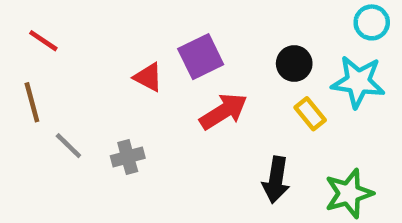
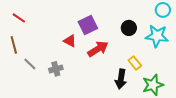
red triangle: (148, 77) -> (70, 41), moved
yellow rectangle: (310, 114) -> (135, 63), moved

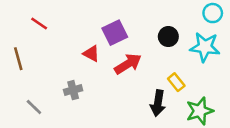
red line: (19, 18) -> (39, 23), moved
gray line: (30, 64) -> (34, 107), moved

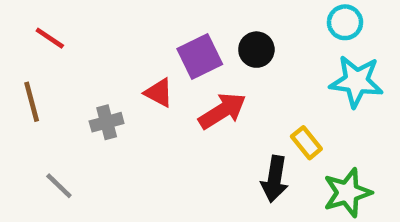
cyan circle: (213, 13) -> (345, 22), moved
red line: (39, 23) -> (50, 38), moved
black circle: (168, 37) -> (256, 50), moved
gray cross: (73, 90) -> (107, 122), moved

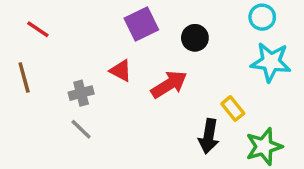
purple square: (200, 56) -> (141, 24), moved
gray line: (59, 186) -> (81, 129), moved

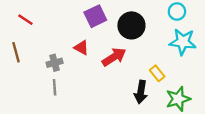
black circle: (195, 38) -> (131, 25), size x1.5
gray line: (81, 129) -> (55, 87), turned 42

